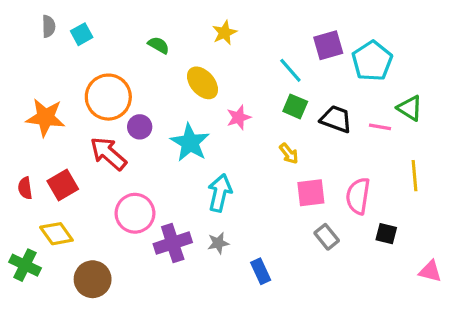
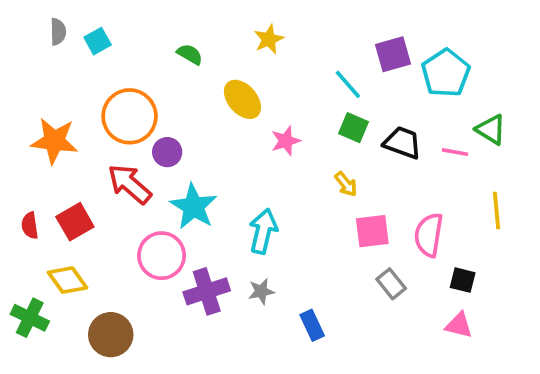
cyan star: (190, 143) -> (194, 207), moved
pink triangle: (430, 271) -> (459, 325), moved

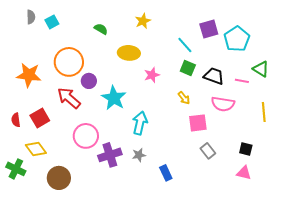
yellow ellipse: (242, 99) -> (129, 53), turned -45
cyan star: (194, 207) -> (114, 98), moved
pink semicircle: (429, 235) -> (223, 104), moved, turned -90

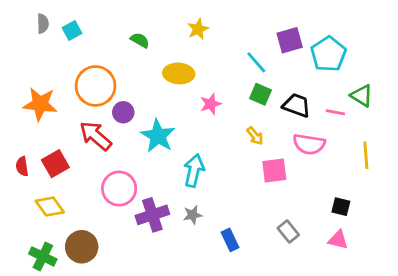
gray rectangle: (208, 151) -> (288, 232), moved
green cross: (16, 169) -> (43, 256), moved

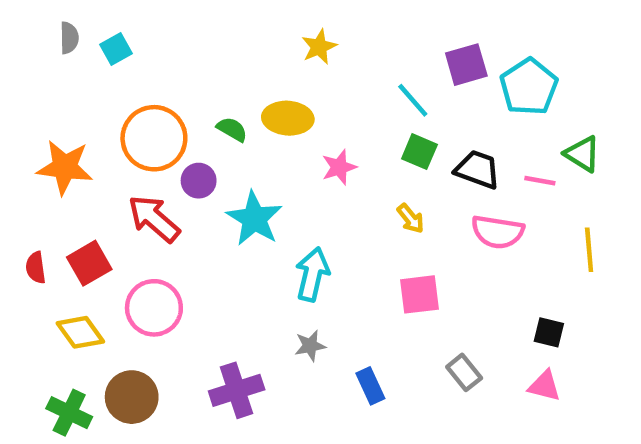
green semicircle: (140, 40) -> (232, 129), moved
pink square: (274, 171) -> (419, 294), moved
pink circle: (119, 189) -> (154, 308), moved
purple cross: (152, 215) -> (237, 390), moved

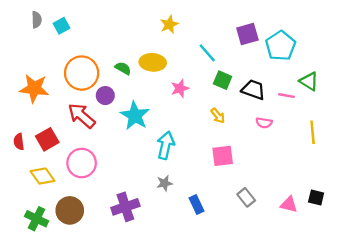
cyan line: (413, 100) -> (207, 53), moved
pink semicircle: (498, 232) -> (264, 123), size x0.6
black square: (549, 332) -> (316, 197), moved

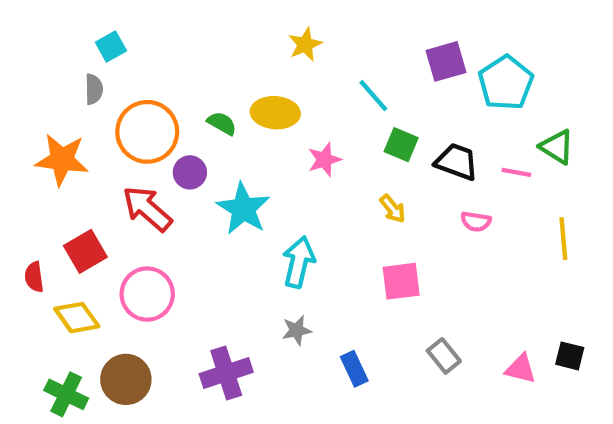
gray semicircle: (37, 20) -> (94, 89), moved
red semicircle: (19, 142) -> (34, 277), moved

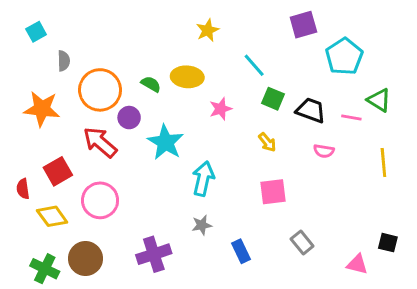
cyan square: (111, 47) -> (36, 32), moved
purple square: (446, 61) -> (303, 25), moved
pink triangle: (521, 369) -> (357, 264), moved

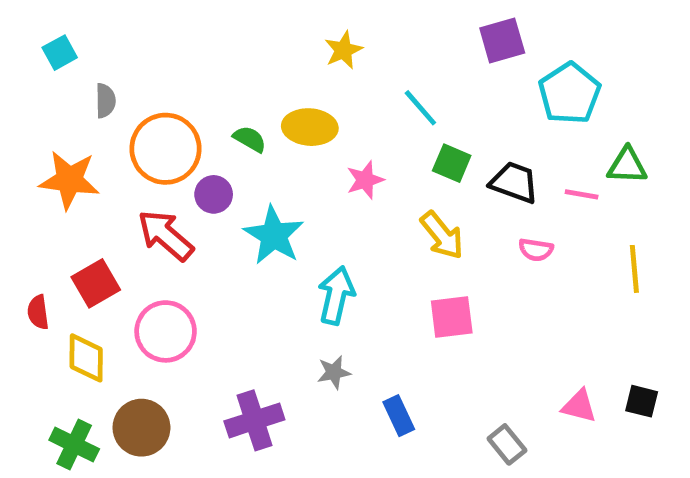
green triangle: (379, 100) -> (627, 166), turned -30
yellow arrow: (267, 142) -> (442, 235), size x1.5
yellow diamond: (52, 216) -> (86, 358), turned 36
gray rectangle: (302, 243) -> (507, 444), moved
pink triangle: (357, 264) -> (579, 406), moved

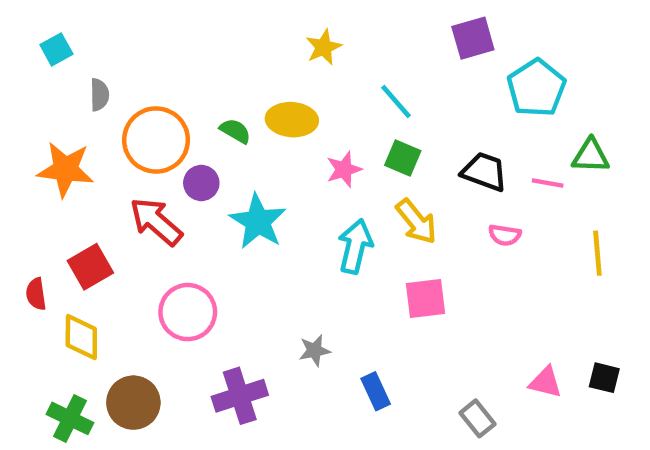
green square: (452, 163) -> (403, 158), moved
cyan arrow: (336, 295) -> (355, 246), moved
pink circle: (166, 331) -> (188, 312), moved

